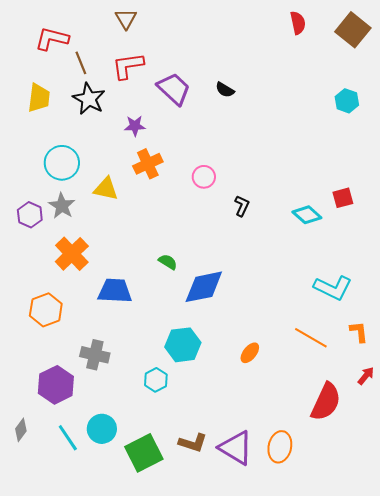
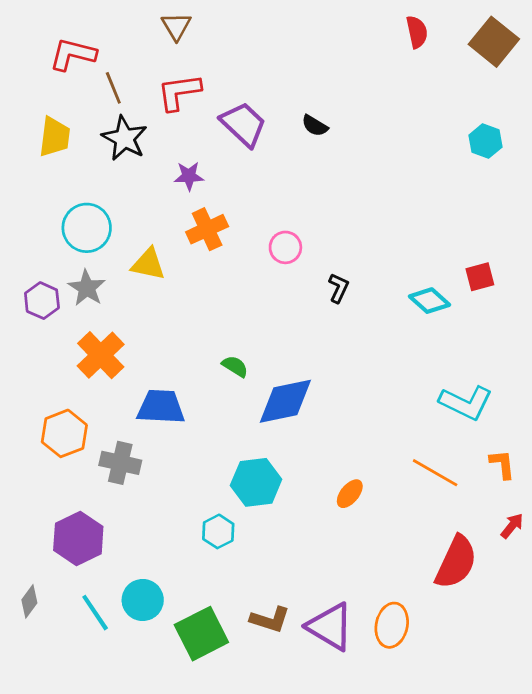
gray cross: (95, 355) -> (120, 463), moved

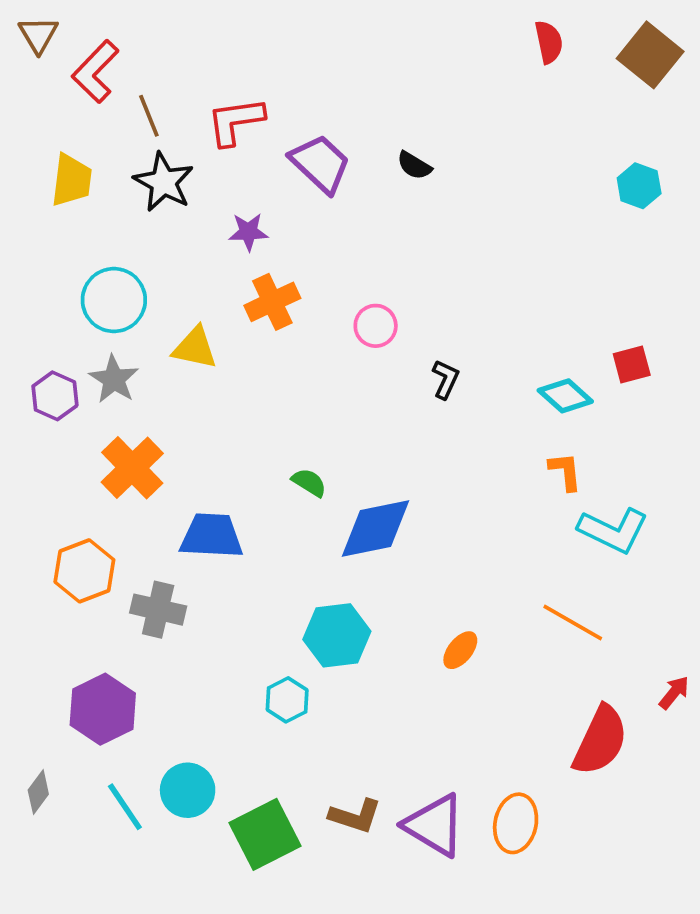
brown triangle: (176, 26) -> (38, 35), moved
red L-shape: (73, 54) -> (95, 72), turned -60
orange L-shape: (502, 464) -> (565, 471), moved

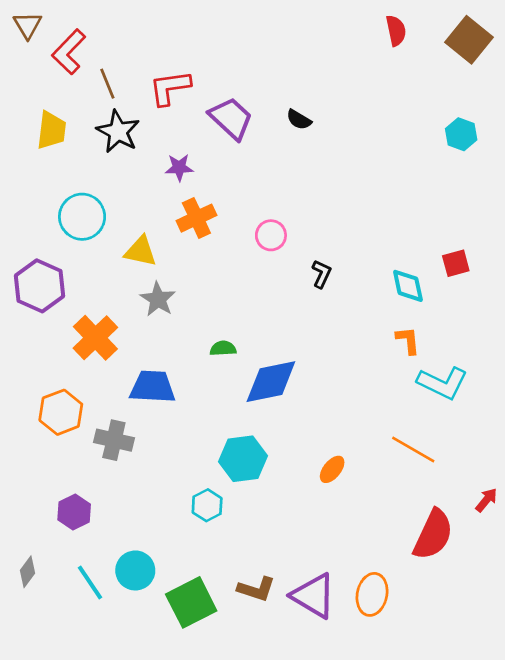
gray star: (114, 379) -> (158, 299), moved
purple hexagon: (55, 396) -> (40, 286), size x1.5
cyan diamond: (565, 396) -> (408, 286), turned 36
green semicircle: (309, 482) -> (223, 348), turned -35
purple hexagon: (103, 709) -> (74, 512), size x0.7

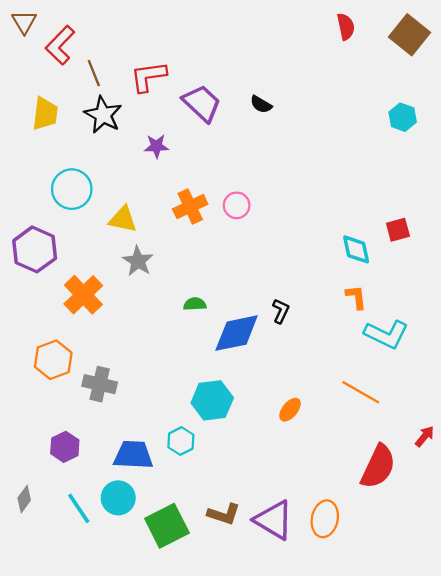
orange cross: (196, 218) -> (190, 207), moved
black L-shape: (321, 274) -> (281, 311), moved
blue trapezoid: (153, 387) -> (133, 455), moved

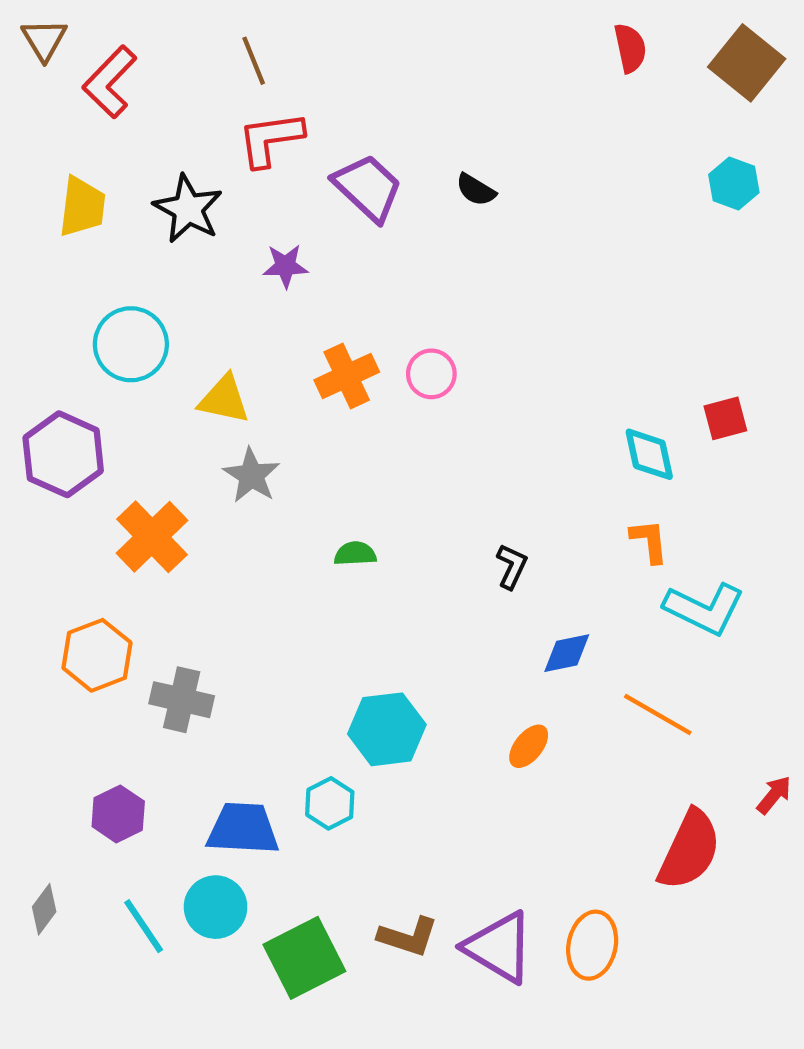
brown line: (94, 73) -> (254, 61), moved
cyan hexagon: (403, 117) -> (734, 183), moved
blue diamond: (237, 333) -> (567, 653), moved, size x0.6

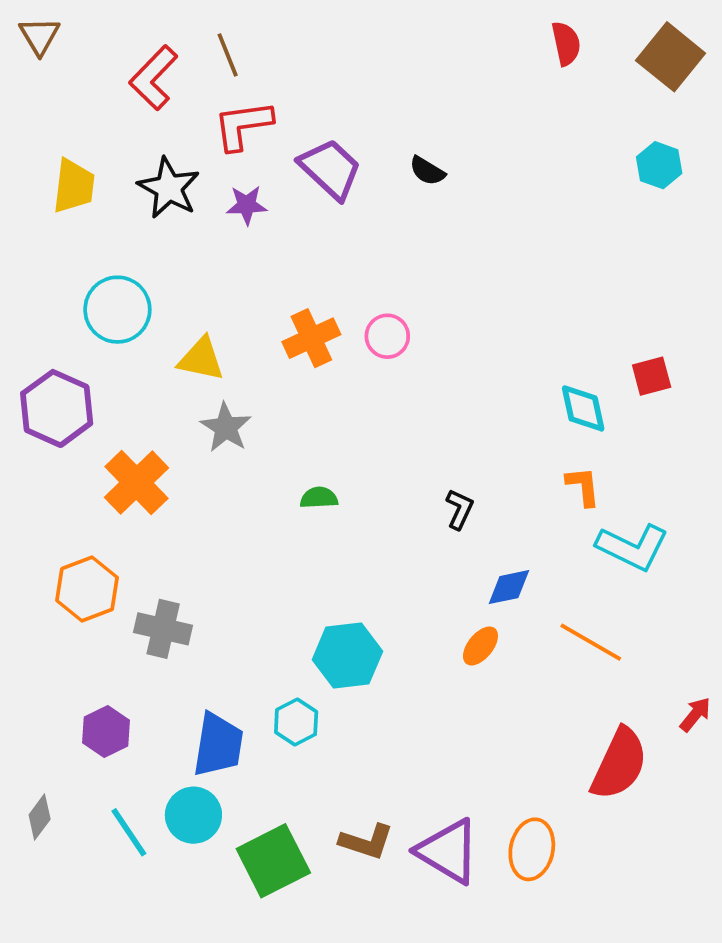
red L-shape: (110, 82) -> (154, 78), moved
purple star: (285, 266) -> (247, 205), moved
orange ellipse: (529, 746) -> (480, 646), moved
blue trapezoid: (243, 829) -> (218, 745), turned 96

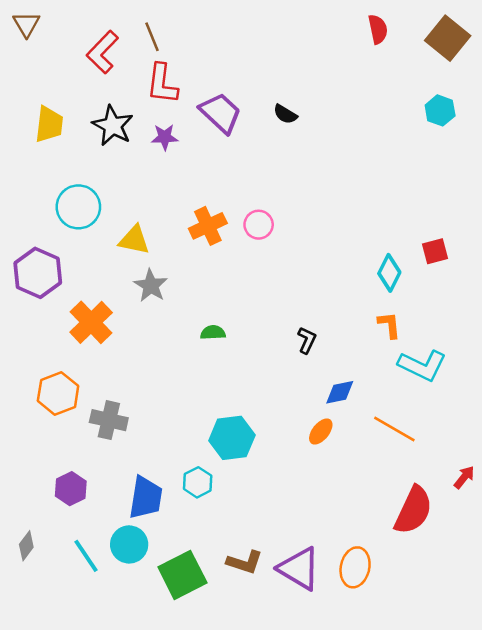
red L-shape: (243, 125) -> (162, 84), turned -75
cyan diamond: (583, 408) -> (389, 273), turned 39

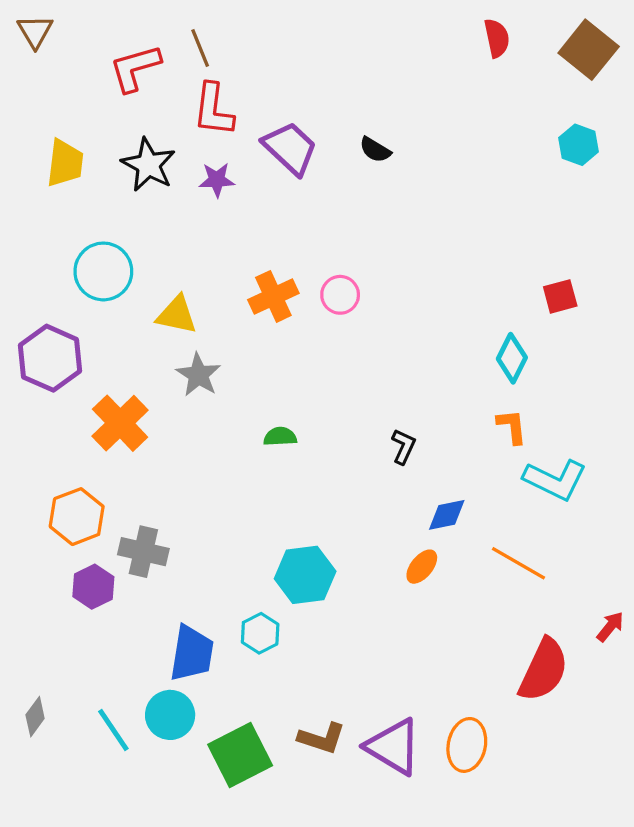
red L-shape: (102, 52) -> (135, 68), turned 30
red square: (435, 251) -> (560, 296), moved
purple hexagon: (71, 489) -> (93, 587), moved

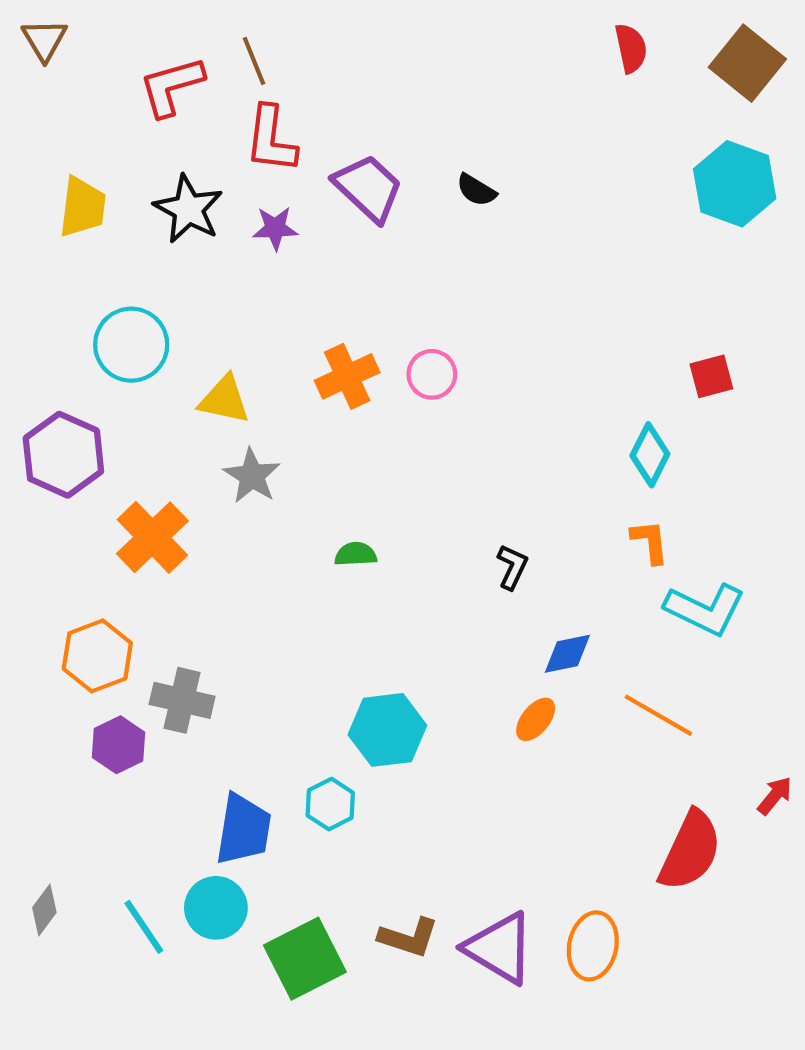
cyan hexagon: (579, 145) -> (735, 184), size x1.6

